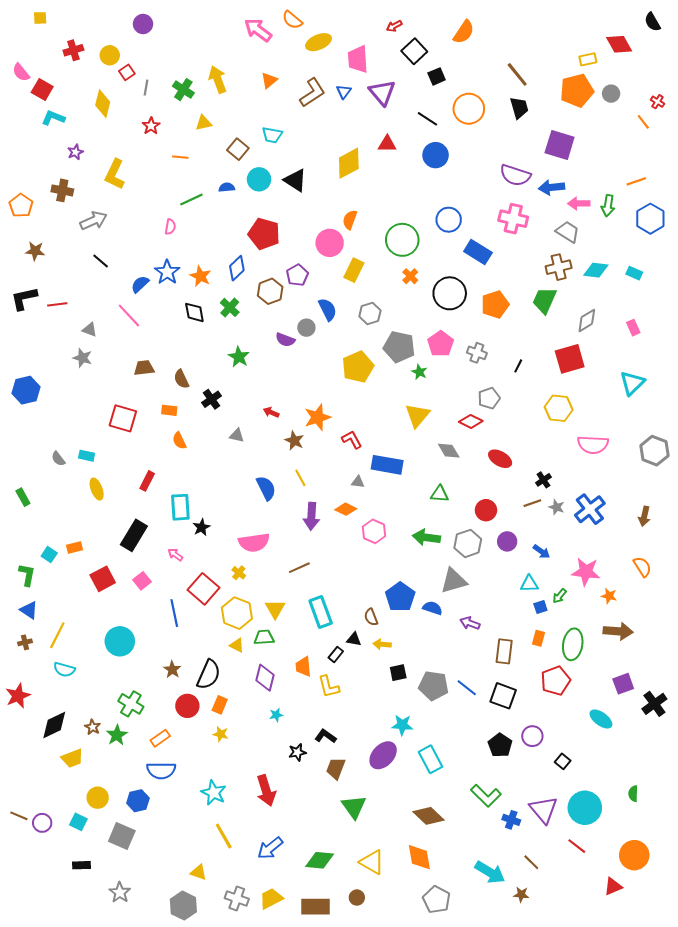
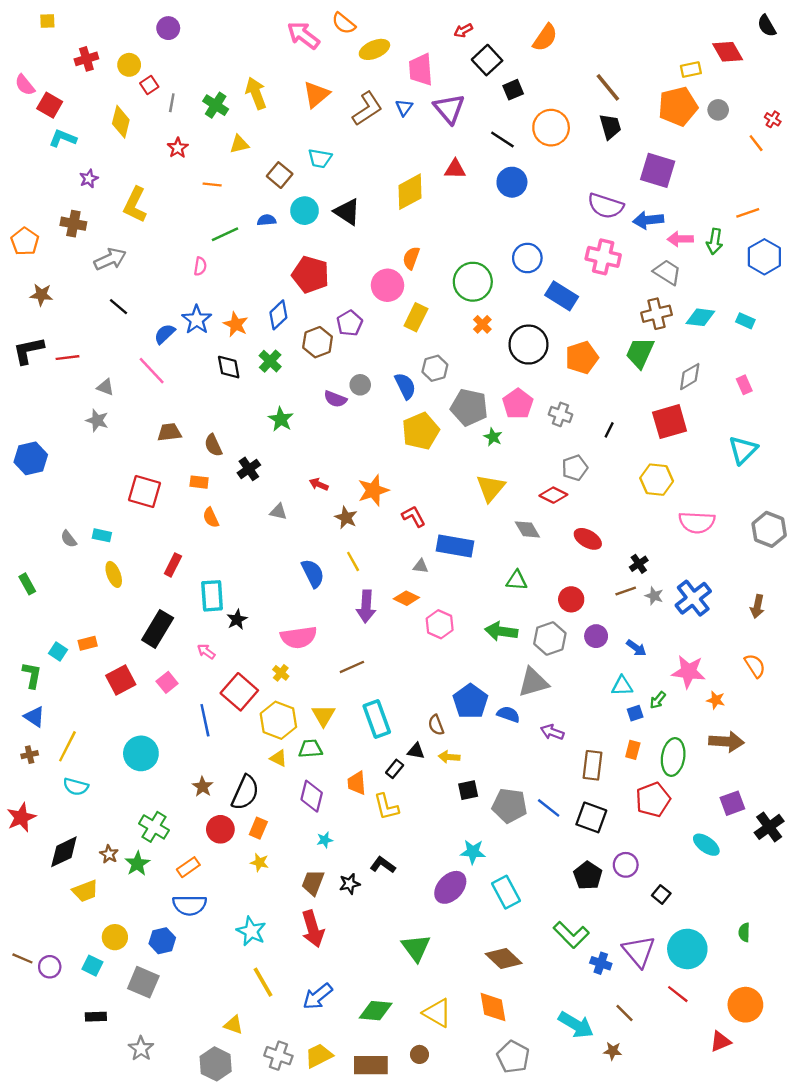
orange triangle: (269, 80) -> (316, 94), size x1.4
blue semicircle: (328, 309) -> (405, 386), moved
brown trapezoid: (336, 768) -> (313, 883), moved

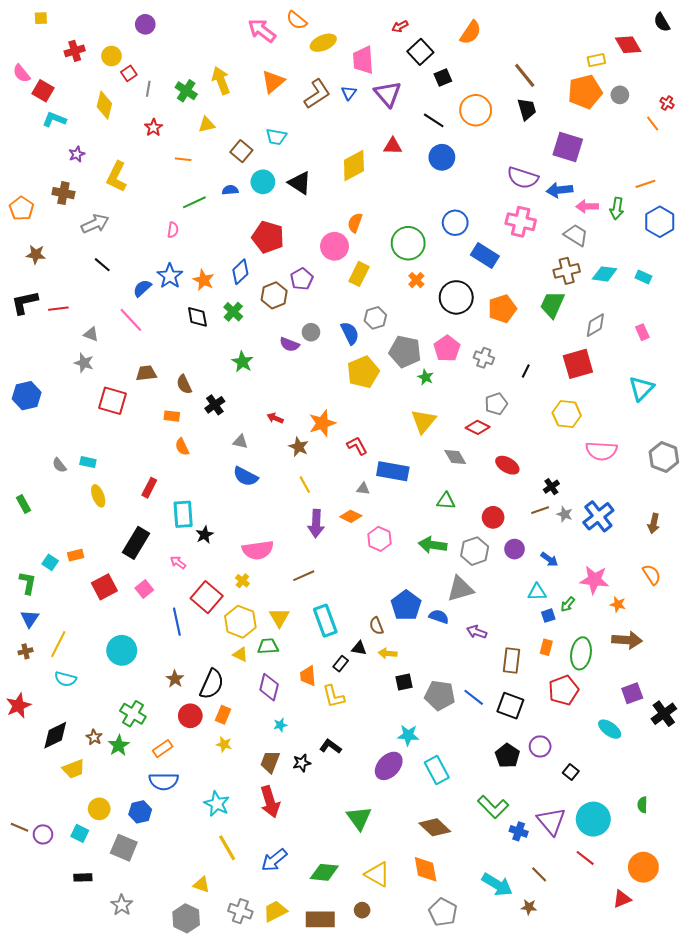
red square: (145, 491) -> (113, 401), moved
blue semicircle: (313, 573) -> (245, 476), moved, turned 145
blue triangle: (34, 717) -> (30, 619), turned 30

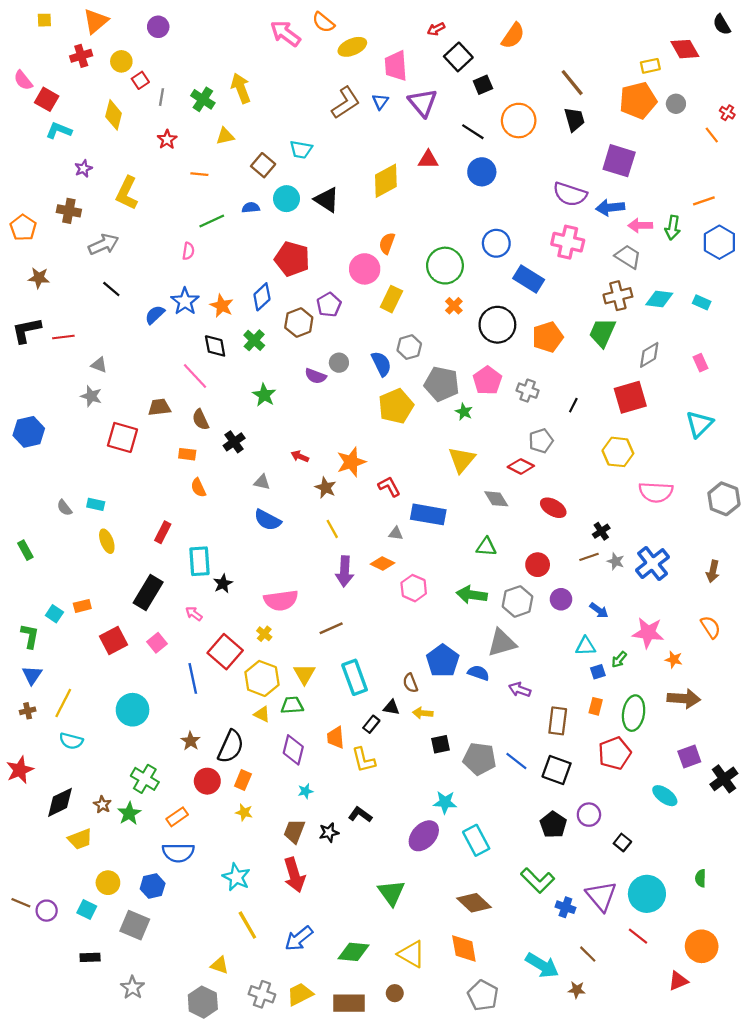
orange triangle: (273, 82) -> (96, 21), moved
pink line: (131, 320) -> (195, 376), moved

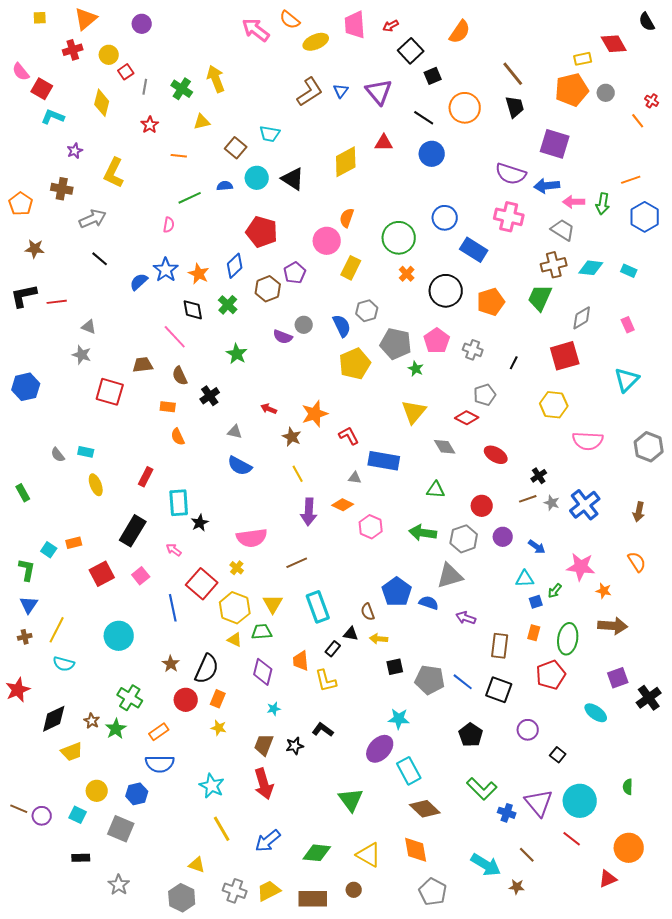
pink trapezoid: (396, 66) -> (355, 25), moved
black pentagon: (553, 825) -> (471, 735), moved
cyan rectangle: (476, 840) -> (409, 771), moved

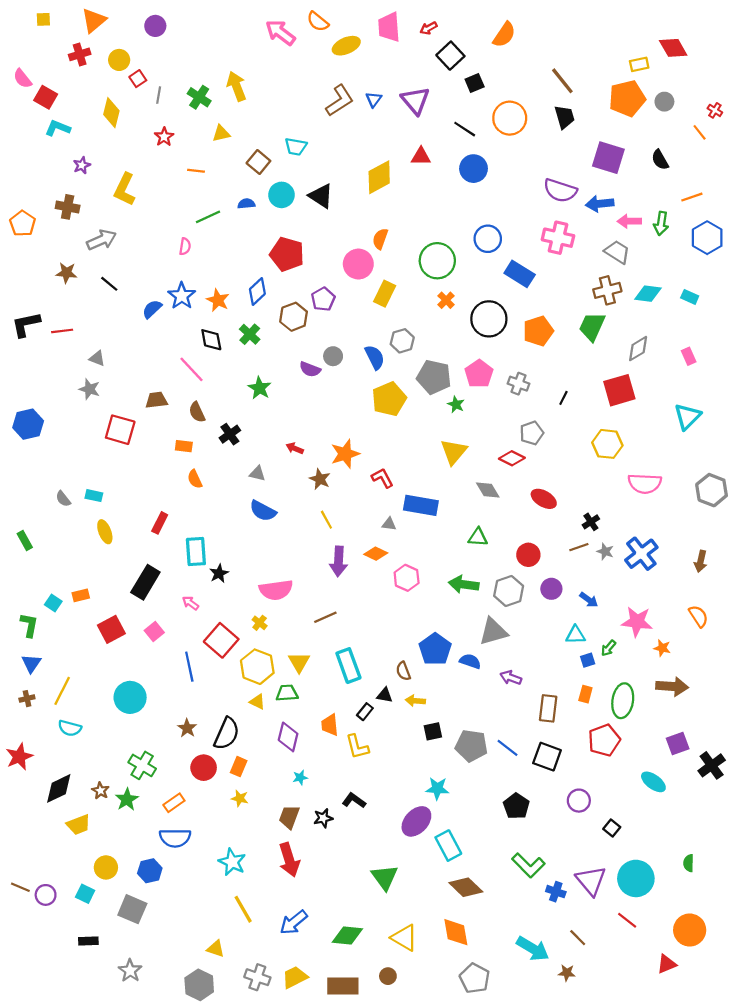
black semicircle: (647, 22) -> (660, 160), moved
brown star: (35, 249) -> (66, 273), moved

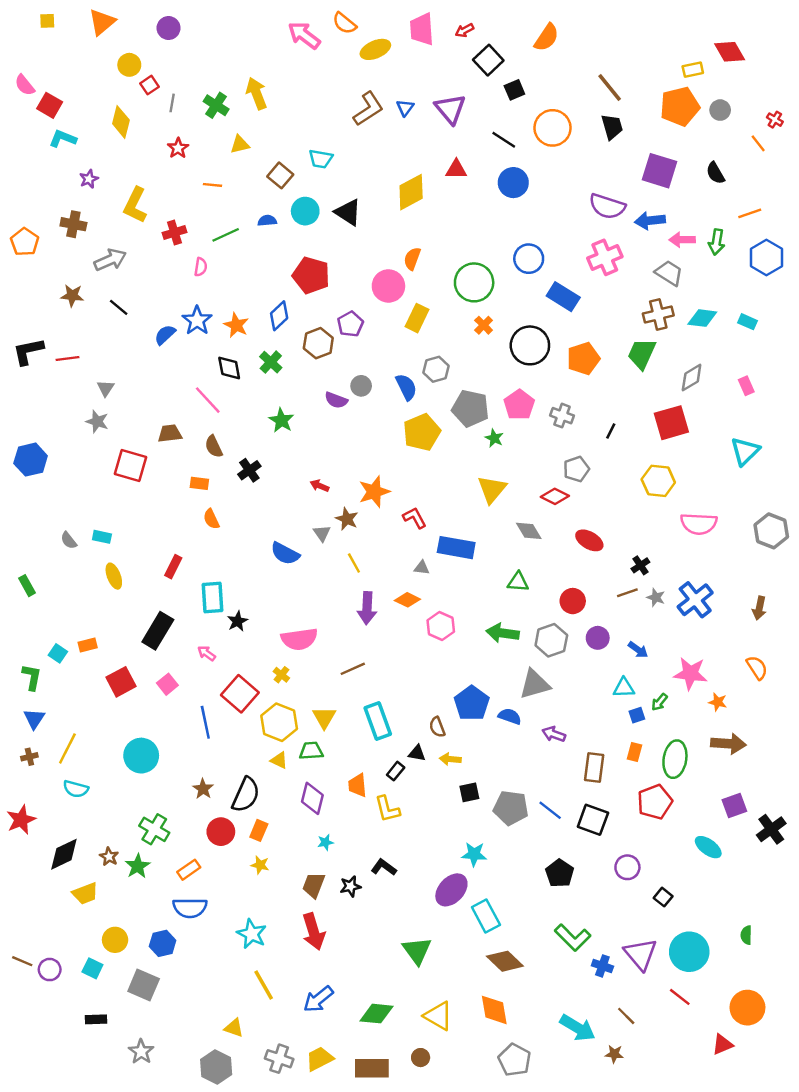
red cross: (80, 54) -> (174, 232), moved
pink cross: (558, 238) -> (605, 257), turned -36
gray triangle: (97, 358) -> (106, 388), turned 42
gray triangle: (257, 474) -> (322, 533), moved, turned 42

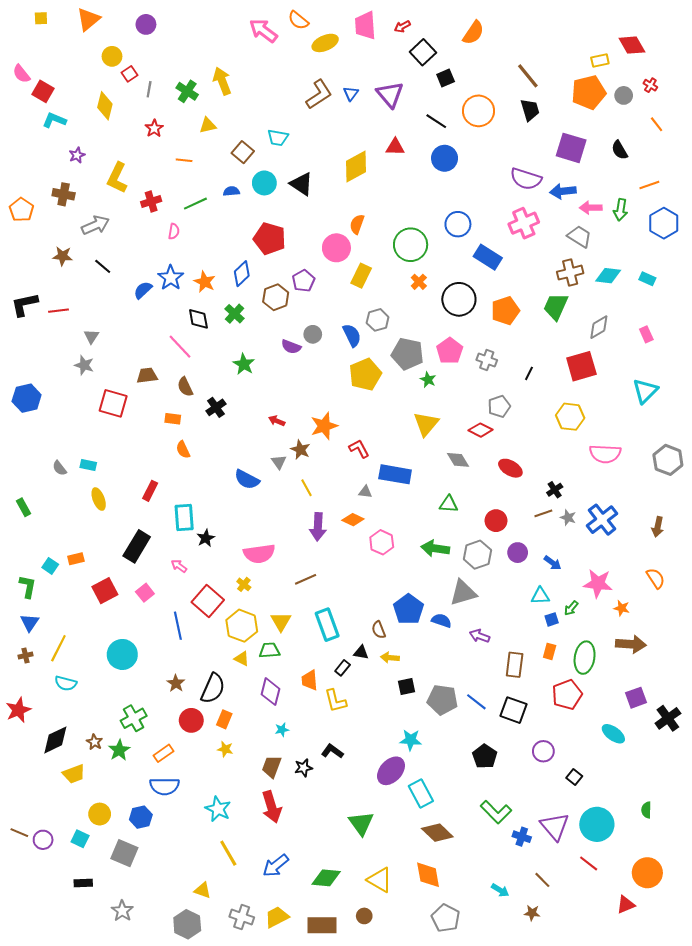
red cross: (775, 120) -> (650, 85), moved
green cross: (154, 829) -> (134, 718), turned 30
cyan arrow: (577, 1028) -> (500, 890), size x0.6

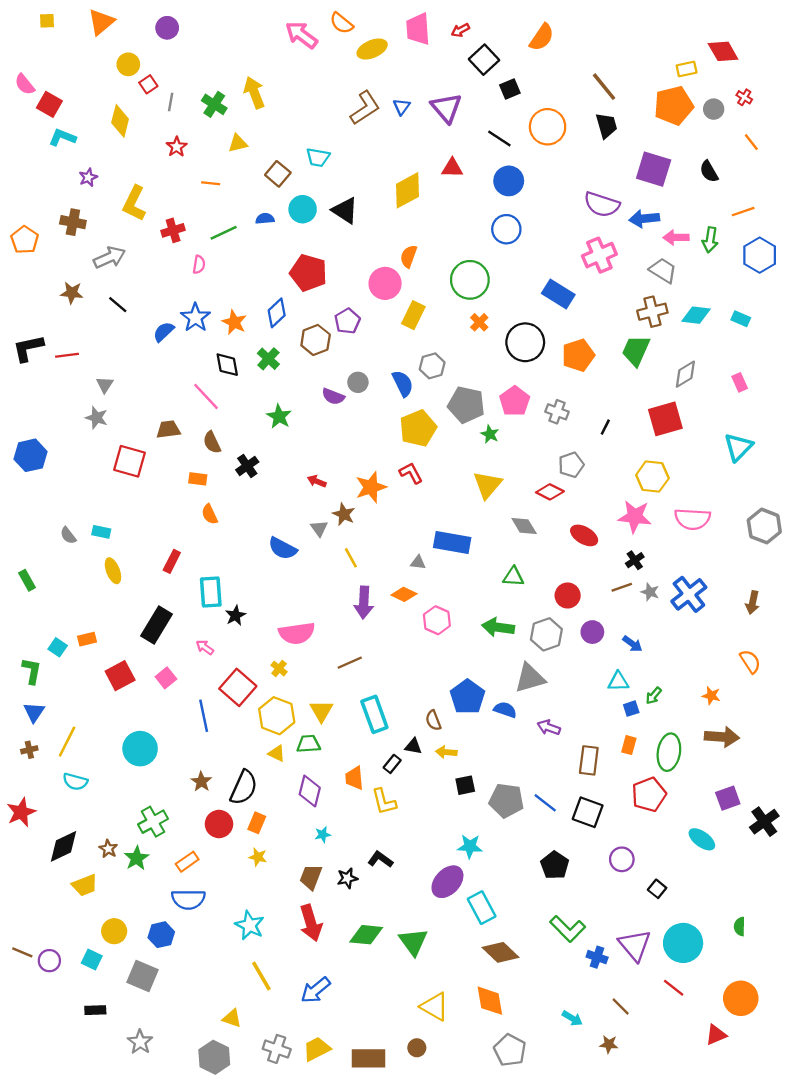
blue circle: (458, 224) -> (506, 229), moved
red L-shape: (359, 449) -> (411, 473), moved
pink star: (598, 583) -> (635, 517), moved
green diamond: (326, 878) -> (366, 935), moved

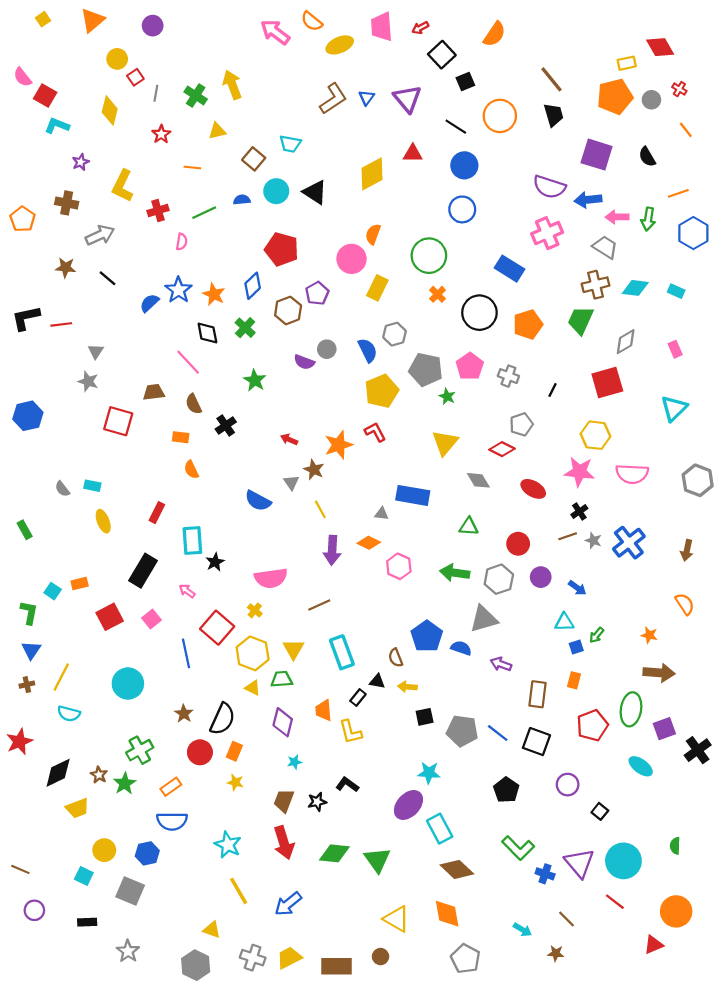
yellow square: (47, 21) -> (43, 19), turned -32
green ellipse: (669, 752) -> (631, 709), moved
purple circle: (49, 961) -> (34, 910), moved

